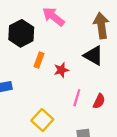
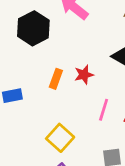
orange rectangle: (39, 60) -> (56, 79), moved

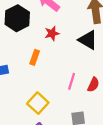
red star: (84, 75) -> (52, 33), moved

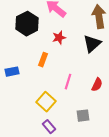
black triangle: (88, 40) -> (92, 44), turned 48
pink line: (72, 81) -> (68, 82), moved

